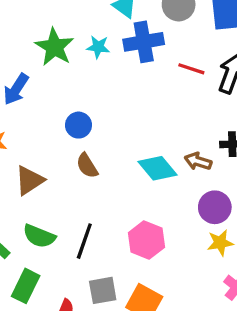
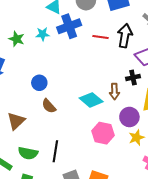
green star: (55, 47) -> (17, 39), size x0.7
brown arrow: (198, 161) -> (114, 91), turned -98
pink hexagon: (146, 240) -> (103, 133), moved

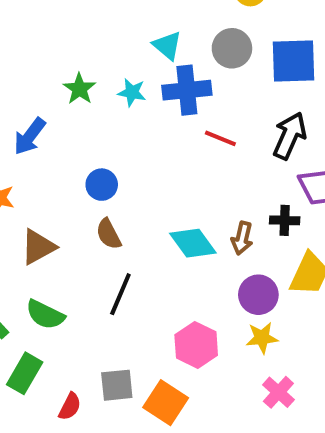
red line: (100, 37) -> (220, 138), moved
pink hexagon: (103, 133) -> (196, 345), moved
black line: (55, 151) -> (120, 294), moved

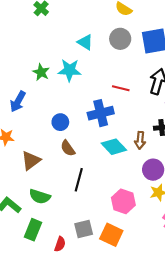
blue cross: (187, 90) -> (101, 113), moved
cyan star: (132, 92) -> (70, 70), size x1.5

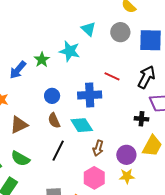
green star: (41, 72) -> (42, 60), moved
brown arrow: (140, 140) -> (98, 148), moved
cyan diamond: (114, 147) -> (82, 125), moved

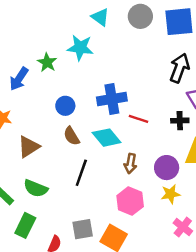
red line: (112, 76) -> (139, 119), moved

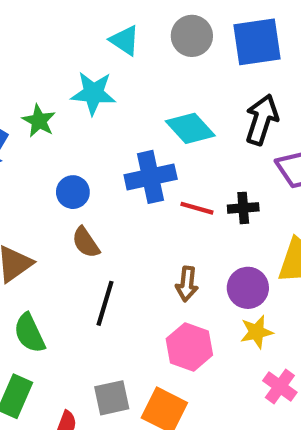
black cross: (180, 121) -> (243, 208), moved
cyan diamond: (107, 138) -> (190, 128), moved
green semicircle: (36, 188) -> (29, 333), turned 45

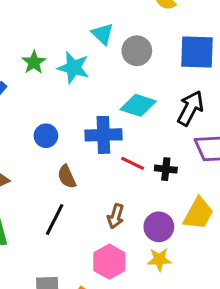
gray circle: (192, 36) -> (137, 51), moved
green star: (39, 121) -> (34, 62), moved
cyan diamond: (190, 128) -> (138, 105), turned -40
brown semicircle: (86, 242) -> (67, 177), moved

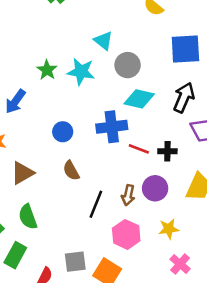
gray circle: (137, 51) -> (128, 65), moved
brown semicircle: (67, 177) -> (71, 171), moved
black line: (55, 219) -> (96, 204), moved
purple circle: (159, 227) -> (155, 188), moved

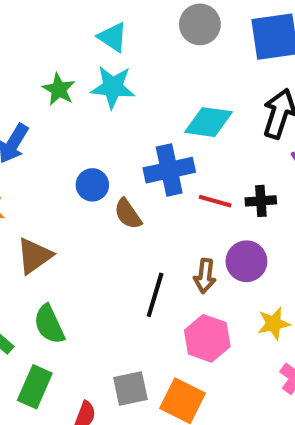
cyan triangle: (103, 41) -> (113, 37), moved
gray circle: (128, 65) -> (200, 24), moved
brown semicircle: (71, 171) -> (128, 214), moved

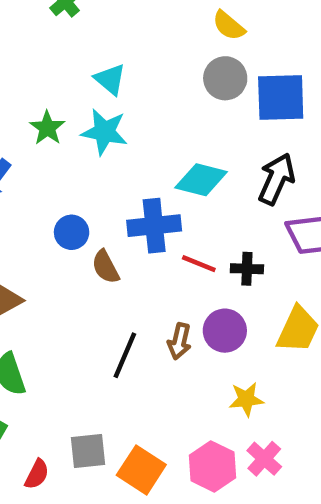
gray circle: (200, 24) -> (225, 78), moved
pink hexagon: (207, 338) -> (213, 466), moved

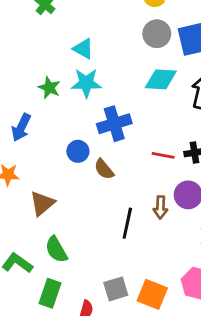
cyan diamond: (201, 180) -> (161, 79), moved
blue cross: (154, 226) -> (114, 124), moved

